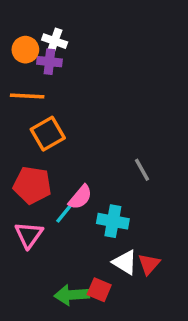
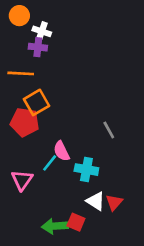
orange circle: (25, 50) -> (19, 16), moved
red pentagon: (32, 185) -> (25, 122), moved
pink semicircle: (80, 197) -> (61, 151), turned 114

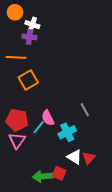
red pentagon: (25, 122) -> (17, 120), moved
gray line: (109, 130) -> (85, 110), moved
cyan cross: (86, 170) -> (67, 132), turned -36

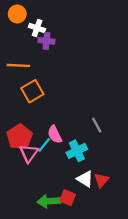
purple cross: (29, 37) -> (46, 41), moved
red pentagon: (17, 120) -> (20, 137), turned 30
pink triangle: (17, 140) -> (29, 153), moved

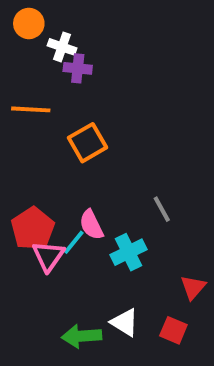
orange square: (32, 91) -> (87, 143), moved
white triangle: (85, 179) -> (125, 322), moved
red triangle: (101, 180) -> (193, 287), moved
red square: (68, 198) -> (173, 330), moved

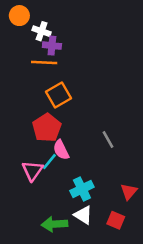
orange line: (31, 109) -> (44, 62), moved
red pentagon: (33, 229) -> (47, 128), moved
cyan cross: (128, 252) -> (82, 189), moved

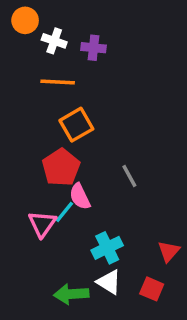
purple cross: (52, 46) -> (94, 48), moved
gray line: (108, 139) -> (129, 176), moved

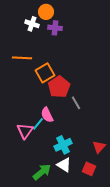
orange circle: (25, 20) -> (46, 12), moved
orange line: (58, 82) -> (22, 58), moved
red pentagon: (61, 167) -> (59, 87), moved
green arrow: (71, 294) -> (42, 172), turned 144

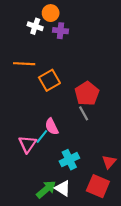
red pentagon: (59, 87) -> (87, 93), moved
white triangle: (64, 165) -> (63, 188), moved
red square: (89, 169) -> (98, 186), size x1.5

